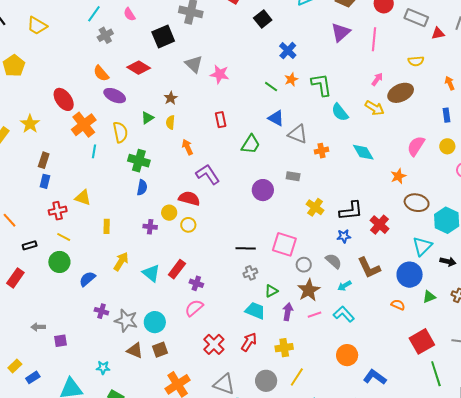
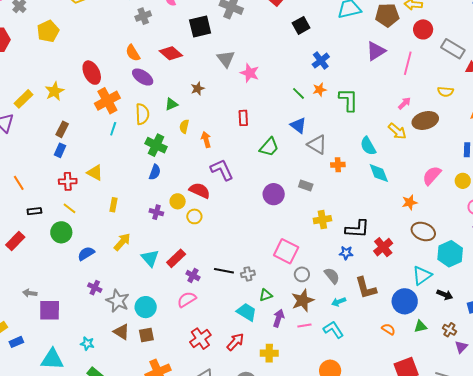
cyan semicircle: (340, 112) -> (368, 146), moved
yellow semicircle: (170, 122) -> (184, 126), moved
yellow cross: (315, 207) -> (322, 220), turned 36
black line: (246, 248) -> (224, 271), moved
purple square: (61, 341) -> (50, 310), size x1.6

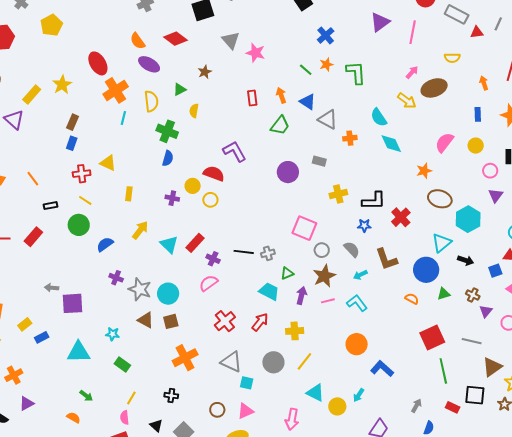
orange arrow: (206, 140) -> (281, 95), moved

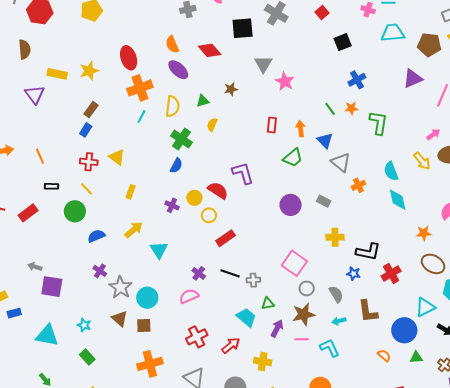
yellow rectangle: (32, 95) -> (57, 74), turned 48
orange cross: (350, 138) -> (358, 185), turned -32
red rectangle: (195, 243) -> (226, 238), moved

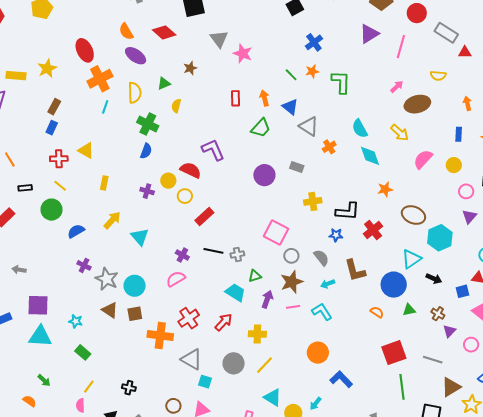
yellow arrow: (422, 161) -> (400, 133), moved
orange star: (424, 233) -> (385, 189), moved
purple square: (52, 287) -> (38, 305), moved
orange cross: (150, 364) -> (160, 335), moved, turned 30

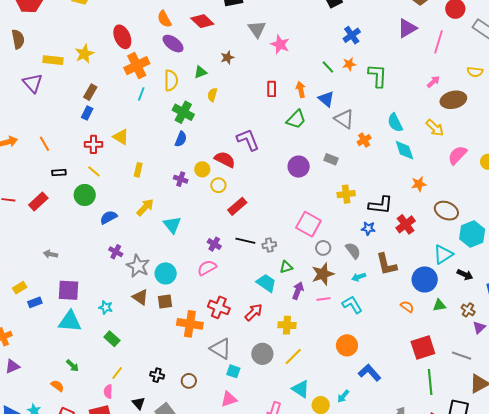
red cross: (189, 318) -> (219, 307), turned -35
brown circle: (173, 406) -> (189, 381), moved

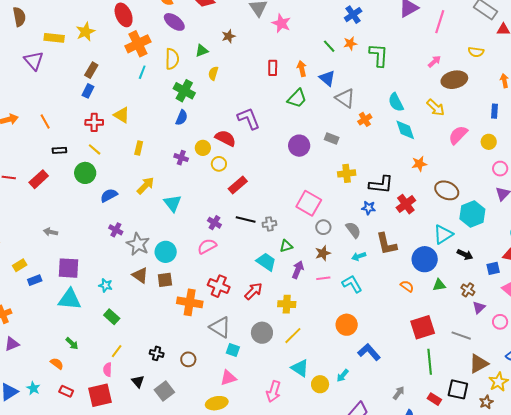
brown star: (323, 274) -> (323, 253), size x0.7

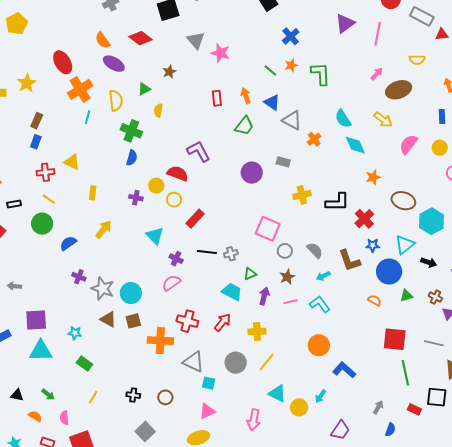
cyan triangle: (173, 203) -> (155, 236), moved
blue star: (369, 208) -> (373, 245), moved
red square: (423, 327) -> (395, 339), turned 30
pink semicircle: (108, 370) -> (64, 418), moved
black triangle: (138, 381) -> (17, 395), moved, turned -32

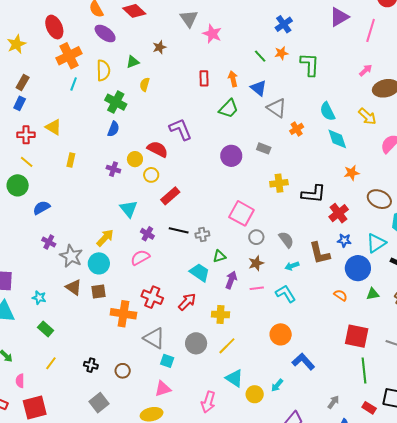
yellow arrow: (103, 229) -> (105, 238), moved

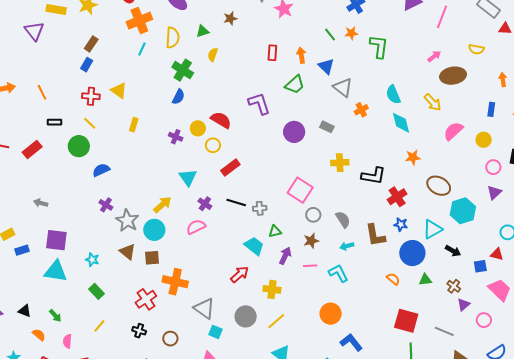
purple L-shape: (180, 129) -> (259, 104), moved
red cross: (152, 297) -> (146, 299), moved, turned 30

